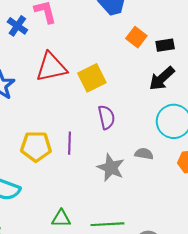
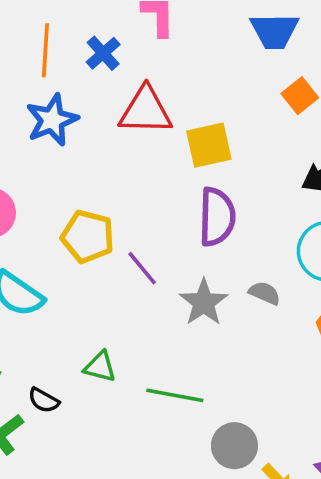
blue cross: (17, 26) -> (103, 53), moved
purple semicircle: (106, 117) -> (217, 217), size x1.4
purple line: (70, 143) -> (142, 268), moved, turned -55

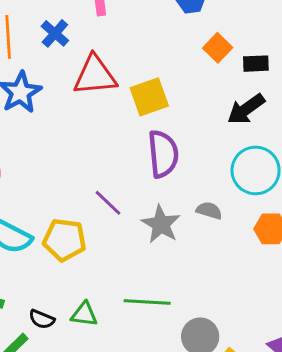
yellow pentagon: (88, 237) -> (64, 240), moved
green triangle: (100, 367) -> (84, 314), moved

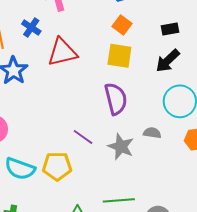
orange square: (218, 48) -> (122, 25), moved
yellow square: (149, 97) -> (119, 56), moved, turned 36

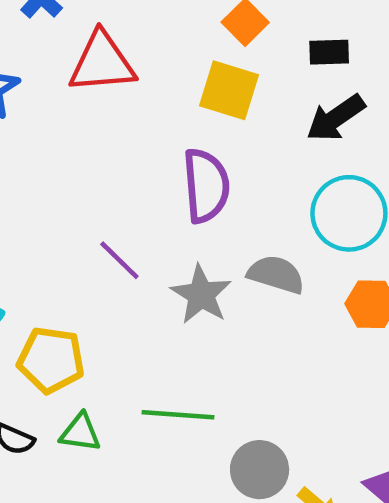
black rectangle: (170, 29) -> (329, 52), moved
gray semicircle: (152, 133) -> (276, 274), size x1.4
yellow pentagon: (57, 166) -> (51, 360), moved

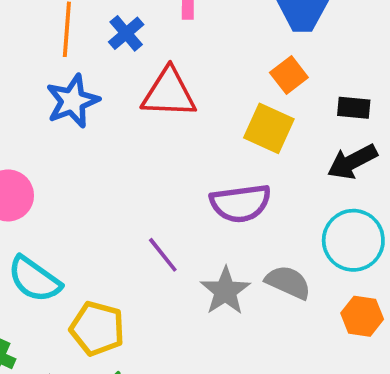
purple semicircle: (206, 186) -> (240, 203), turned 80

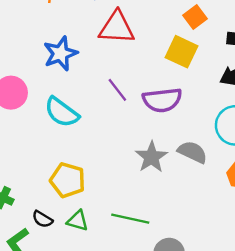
blue star: (72, 101) -> (60, 54), moved
purple line: (163, 255) -> (117, 90), moved
cyan semicircle: (34, 279) -> (62, 112), moved

